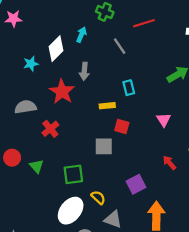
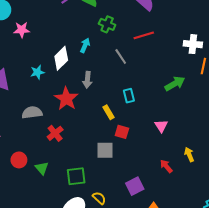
yellow rectangle: (107, 106) -> (108, 112), turned 64

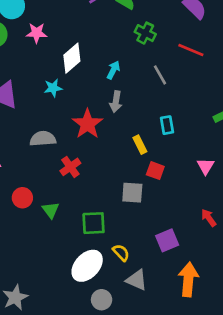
red line: (144, 35) -> (191, 50), turned 36
cyan arrow: (85, 45) -> (113, 70), moved
white diamond: (61, 58) -> (72, 58), moved

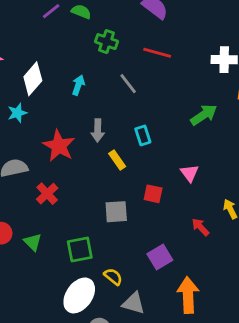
gray arrow: (116, 102) -> (98, 130), moved
red square: (155, 171) -> (153, 194), moved

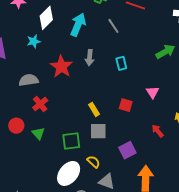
cyan arrow: (78, 85) -> (78, 25), size x1.6
yellow rectangle: (117, 160) -> (94, 109), moved
red cross: (47, 194) -> (40, 104), moved
gray square: (116, 212) -> (98, 131), moved

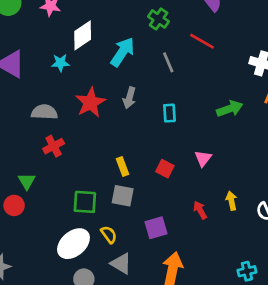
red circle: (16, 126) -> (14, 205), moved
green triangle: (38, 133) -> (27, 181), moved

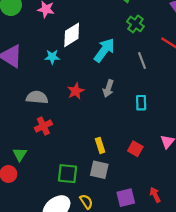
red star: (90, 103) -> (76, 91), size x0.7
red arrow: (200, 210) -> (155, 195), moved

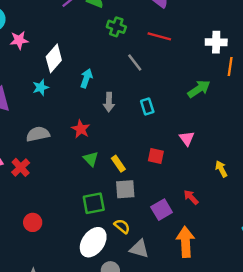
cyan arrow: (104, 50) -> (86, 78), moved, size x0.7
red star: (76, 91) -> (81, 129), moved
red cross: (43, 126) -> (21, 167), moved
green triangle: (20, 154) -> (91, 159), moved

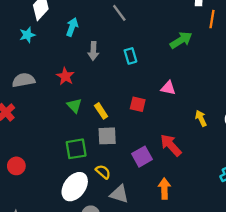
pink triangle: (187, 138) -> (168, 88), turned -42
red arrow: (191, 197) -> (171, 145), size x1.5
orange arrow: (185, 242) -> (164, 189), size x0.7

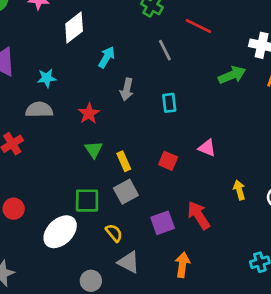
cyan star: (27, 35) -> (47, 78), moved
green arrow: (181, 40) -> (232, 75), moved
gray square: (107, 136) -> (126, 192), turned -36
white ellipse: (75, 187) -> (60, 232), moved

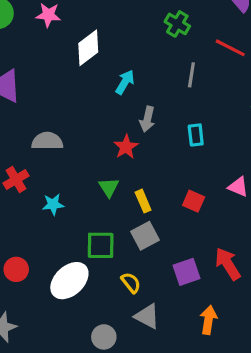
gray line: (165, 50) -> (191, 75), turned 35
cyan star: (47, 78) -> (53, 204), moved
red star: (89, 114) -> (126, 147), moved
red circle: (14, 209) -> (16, 269), moved

